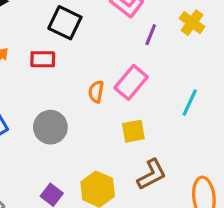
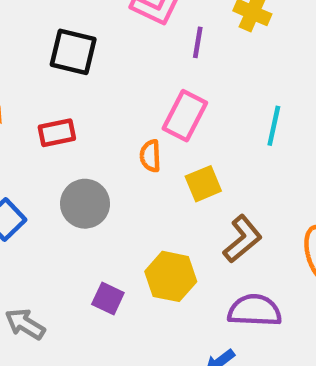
red rectangle: (43, 59) -> (57, 133), moved
orange semicircle: (96, 92) -> (150, 156), moved

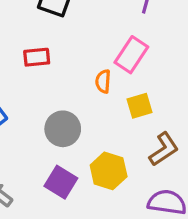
gray circle: (85, 204) -> (63, 129), moved
purple square: (108, 298) -> (61, 182), size x1.4

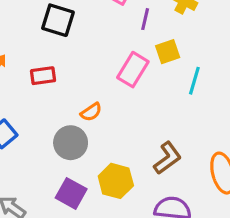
orange semicircle: (103, 81) -> (91, 112), moved, turned -125
yellow square: (140, 106) -> (168, 52), moved

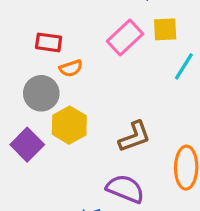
red rectangle: (43, 76) -> (49, 42), moved
yellow hexagon: (116, 181) -> (69, 125), moved

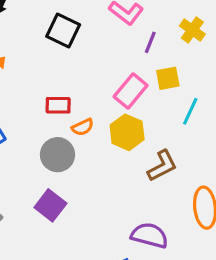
yellow hexagon: (69, 125) -> (127, 132), moved
brown L-shape: (134, 137) -> (162, 166), moved

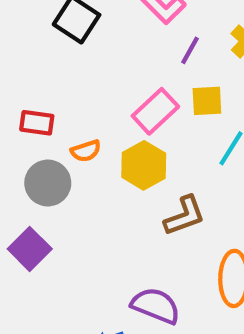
red rectangle: (58, 105) -> (37, 123), moved

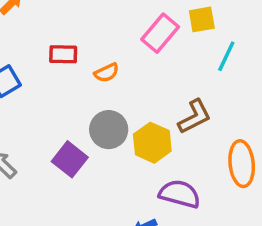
yellow hexagon: (144, 165) -> (152, 143), moved
gray circle: (48, 183) -> (109, 130), moved

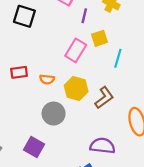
orange semicircle: (107, 73) -> (47, 79), turned 40
yellow hexagon: (152, 143) -> (76, 88), moved
purple square: (70, 159) -> (34, 147), moved

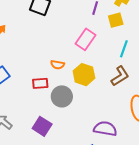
yellow square: (100, 38) -> (116, 20), moved
red rectangle: (19, 72) -> (40, 83), moved
brown L-shape: (104, 98) -> (120, 76), moved

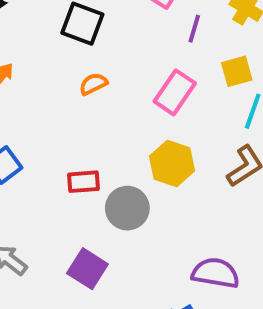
yellow square: (116, 20) -> (237, 71), moved
orange semicircle: (57, 65) -> (93, 84), moved, turned 144

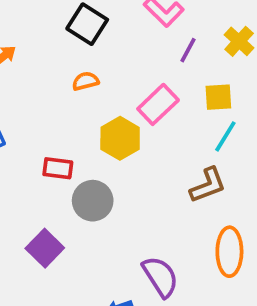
yellow hexagon: (172, 163) -> (120, 138), moved
purple semicircle: (215, 273) -> (160, 277), turned 36

